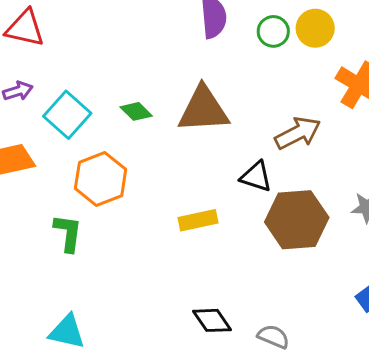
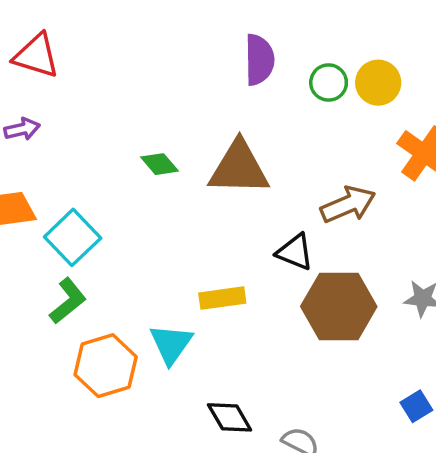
cyan square: (67, 115) -> (73, 237), moved
orange hexagon: (101, 179) -> (106, 366), moved
green L-shape: (68, 233) -> (68, 301), turned 39
cyan triangle: (67, 332) -> (171, 344), moved, turned 48

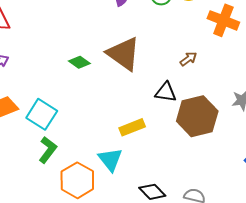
brown triangle: (239, 168) -> (124, 54), turned 48
brown arrow: (348, 204) -> (188, 59), size x0.6

